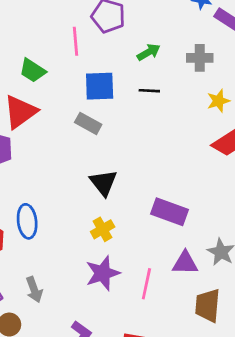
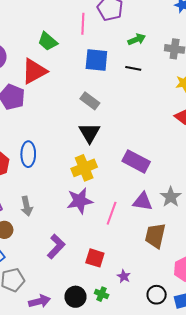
gray rectangle: (88, 123) -> (90, 101), moved
yellow cross: (103, 229) -> (84, 168), size x1.4

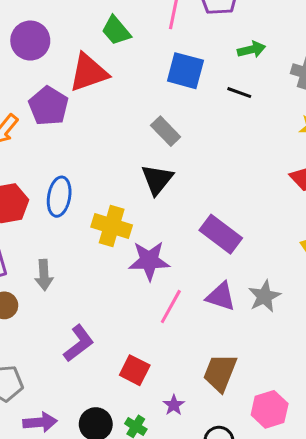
yellow cross: (84, 168) -> (112, 226), moved, turned 30
purple star: (80, 201) -> (149, 261), moved
brown trapezoid: (155, 236) -> (220, 373), moved

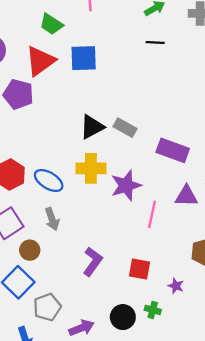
blue square: (185, 71) -> (84, 58), moved
gray rectangle: (166, 131) -> (125, 128), moved
black triangle: (157, 179) -> (92, 127), moved, turned 40
blue ellipse: (59, 197) -> (49, 180), moved, turned -52

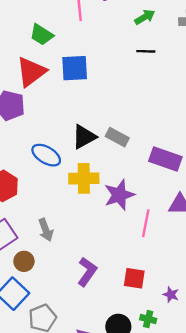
blue ellipse: (49, 180) -> (46, 155), moved

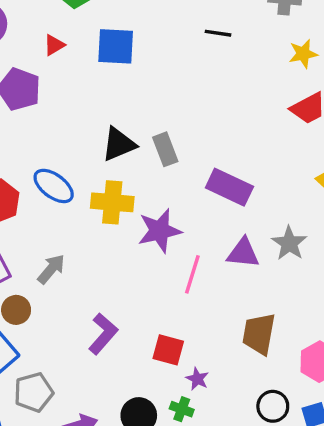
red triangle: (31, 72) -> (54, 45), size x0.5
gray rectangle: (117, 137) -> (165, 149), turned 35
blue ellipse: (46, 155) -> (54, 186), moved
gray arrow: (46, 230) -> (51, 269), turned -125
purple star: (171, 295) -> (197, 379), moved

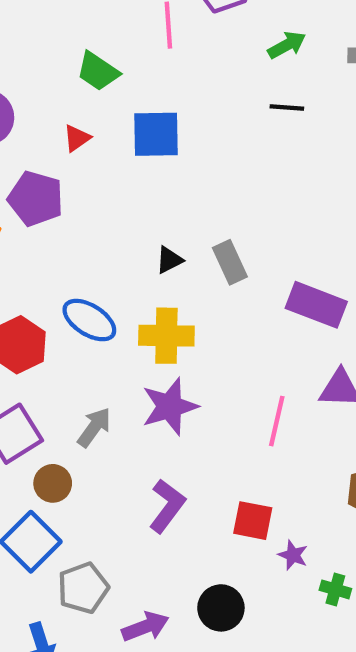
black triangle: (119, 144) -> (169, 260), size x0.6
purple star: (160, 231) -> (170, 406), moved
green cross: (182, 409) -> (335, 589), moved

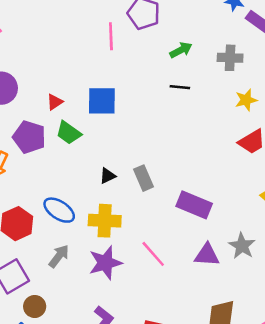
green trapezoid: (98, 71) -> (69, 133), moved
pink line: (277, 421) -> (153, 254), moved, turned -56
gray arrow: (94, 427) -> (59, 256), moved

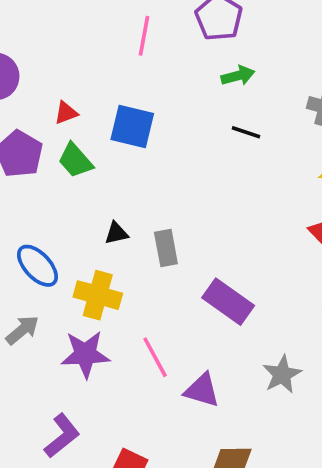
pink line: (111, 36) -> (144, 36), moved
green arrow: (181, 50) -> (238, 76), moved
purple triangle: (207, 255) -> (202, 390), moved

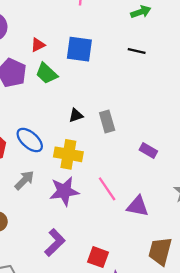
black line: (246, 132) -> (137, 51), moved
purple rectangle: (228, 302) -> (148, 151), size x0.6

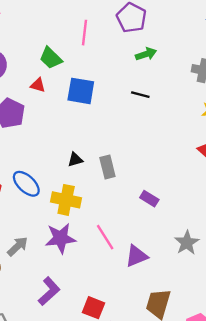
red triangle: (38, 45) -> (38, 85), turned 40
green trapezoid: (47, 73) -> (51, 58), moved
gray arrow: (24, 180) -> (18, 246), moved
purple triangle: (138, 206) -> (136, 256), turned -35

